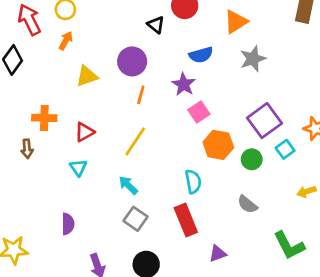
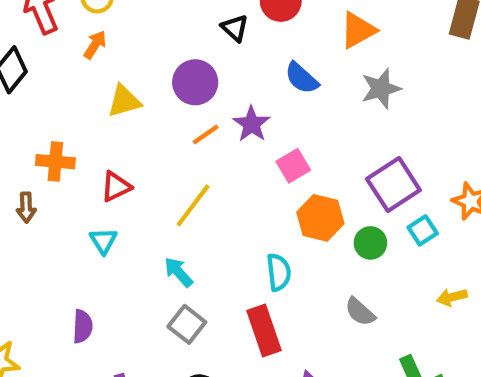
blue semicircle: (201, 55) -> (302, 78), turned 55
purple star: (184, 84) -> (252, 124), moved
orange line: (141, 95) -> (206, 134), turned 36

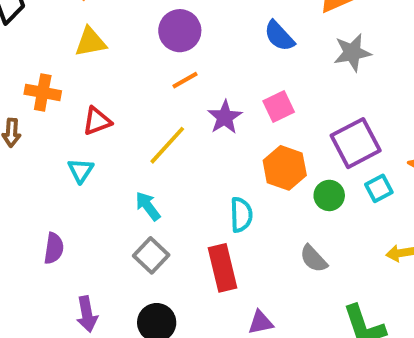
yellow triangle: (124, 101) -> (91, 42), moved
purple star: (252, 124) -> (225, 117), moved
pink square: (293, 166) -> (279, 106), moved

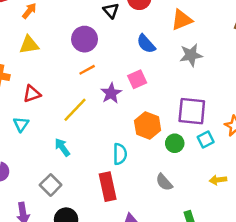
pink square: (279, 106) -> (137, 79), moved
purple square: (356, 143) -> (192, 111), turned 32
gray square: (151, 255) -> (51, 185), moved

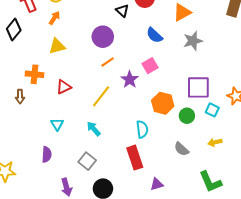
cyan triangle: (21, 124) -> (57, 124), moved
cyan square: (206, 140) -> (212, 110), turned -32
yellow arrow: (218, 180) -> (215, 142), moved

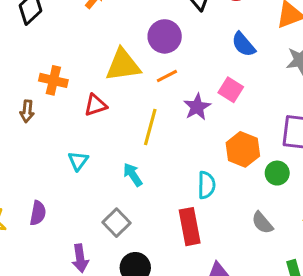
yellow triangle: (57, 46) -> (123, 65), moved, size x1.4
pink square: (150, 66) -> (231, 90), turned -35
yellow line: (101, 96) -> (150, 127), turned -30
purple semicircle: (47, 154) -> (38, 213), moved

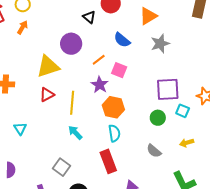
orange line: (167, 76) -> (99, 60), moved
red triangle: (95, 105) -> (47, 95), moved
orange hexagon: (243, 149) -> (113, 107), moved
cyan triangle: (78, 161) -> (20, 129), moved
cyan arrow: (133, 175) -> (75, 133), moved

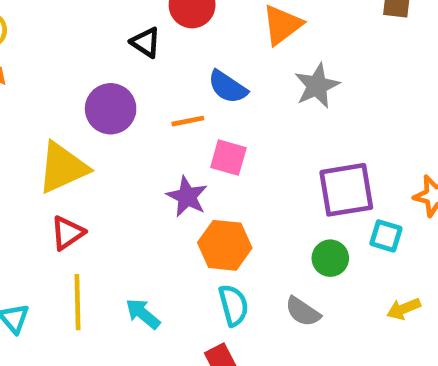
orange line: (99, 60) -> (188, 121), moved, turned 32
yellow line: (72, 103) -> (78, 302), moved
gray semicircle: (154, 151) -> (303, 312), moved

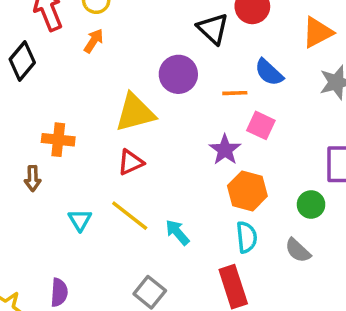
black triangle: (146, 42) -> (213, 29), size x1.4
green circle: (330, 258) -> (311, 204), moved
yellow line: (78, 302) -> (130, 216), turned -60

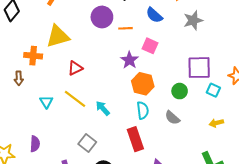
orange line: (235, 93) -> (125, 28), moved
yellow triangle: (135, 113) -> (58, 36), moved

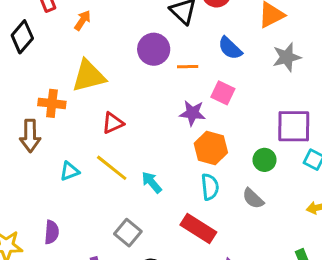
purple star: (129, 60) -> (192, 113), turned -30
brown arrow: (19, 78) -> (30, 136), size x1.5
cyan triangle: (46, 102) -> (70, 171), turned 40
red rectangle: (135, 139) -> (198, 228), turned -40

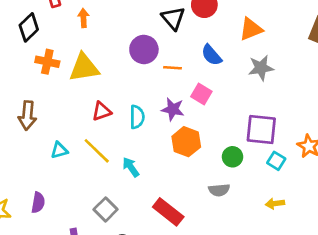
orange arrow: (83, 20) -> (84, 18), turned -42
orange cross: (52, 103) -> (47, 62), moved
cyan semicircle: (210, 187) -> (137, 117), moved
gray semicircle: (253, 198) -> (219, 190), turned -54

